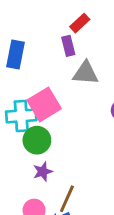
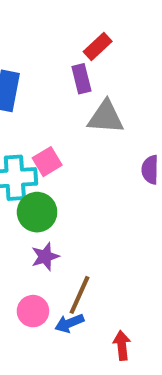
pink square: (44, 104) -> (47, 162), size x0.6

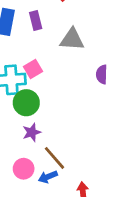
purple rectangle: (81, 79) -> (36, 21), moved
brown line: (79, 295) -> (55, 158), turned -65

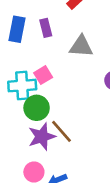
purple star: (32, 132) -> (42, 137), size x1.5
brown line: (55, 158) -> (61, 131), moved

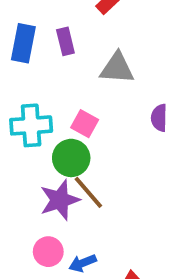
pink square: (43, 75) -> (85, 124), moved, turned -30
green circle: (37, 108) -> (71, 158), moved

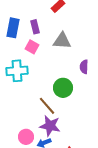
pink square: (85, 124) -> (32, 47), moved
green circle: (71, 158) -> (63, 88), moved
purple star: (60, 200) -> (50, 126), moved, turned 30

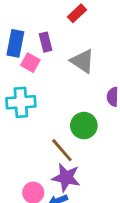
gray triangle: (62, 41) -> (82, 61), turned 30
pink square: (32, 47) -> (30, 63), moved

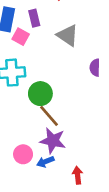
green circle: (84, 126) -> (40, 94), moved

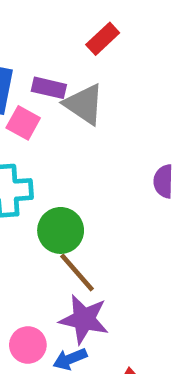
purple rectangle: (34, 18) -> (49, 88), turned -63
gray triangle: (68, 35) -> (84, 104), moved

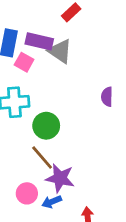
purple rectangle: (49, 88) -> (39, 41), size x1.4
brown line: (77, 273) -> (42, 157), moved

